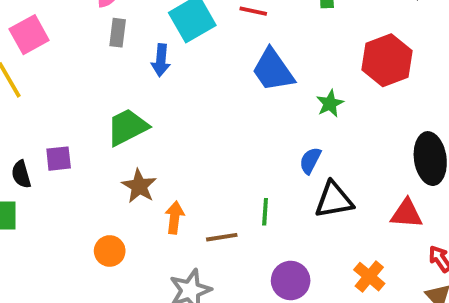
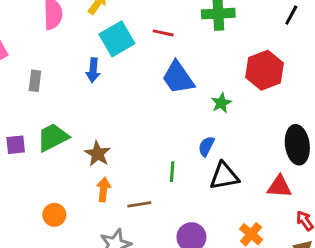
gray rectangle: (118, 33) -> (35, 81), moved
green trapezoid: (127, 127) -> (53, 137), moved
brown star: (139, 186) -> (98, 154), moved
green line: (265, 212) -> (172, 172), moved

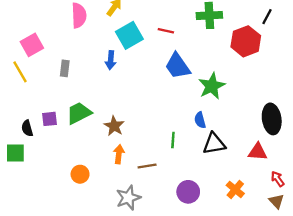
red hexagon: (264, 70) -> (246, 41), moved
green star: (221, 103) -> (212, 86), size x1.6
blue semicircle: (206, 146) -> (200, 120), turned -42

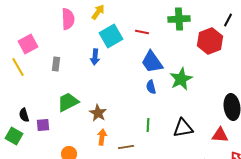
purple square: (49, 119) -> (43, 125), moved
blue semicircle: (200, 120) -> (151, 87), moved
green square: (15, 153) -> (14, 136), turned 30

